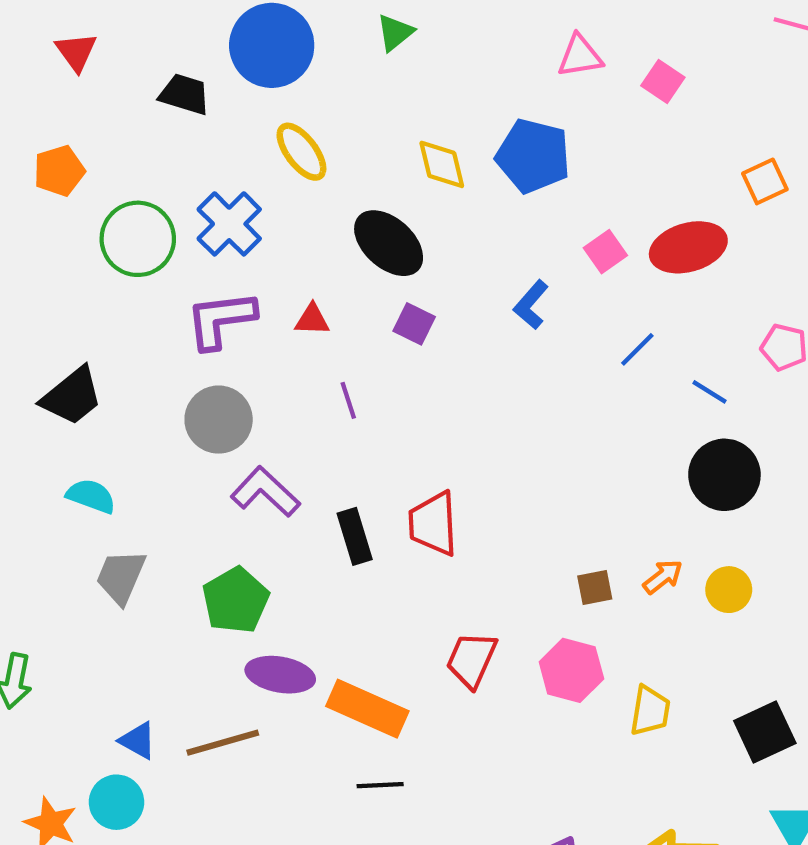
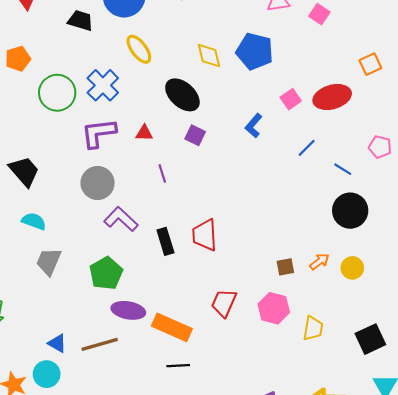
black trapezoid: (72, 396) -> (24, 171), turned -92

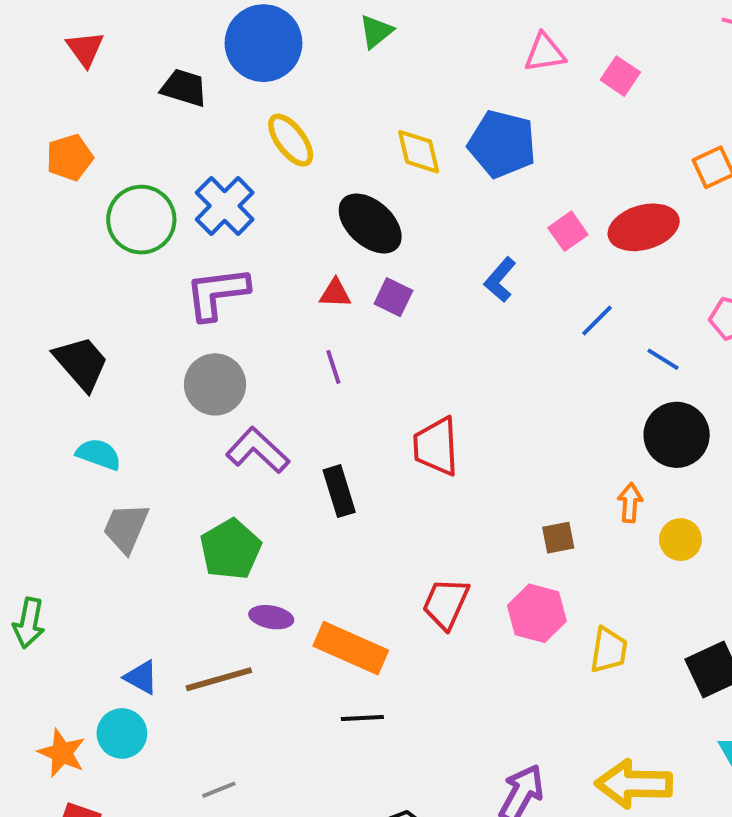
red triangle: (144, 133) -> (335, 293), moved
red trapezoid: (205, 235) -> (436, 446), moved
orange arrow: (319, 262) -> (630, 503), moved, turned -48
purple ellipse: (128, 310) -> (271, 617), size x0.7

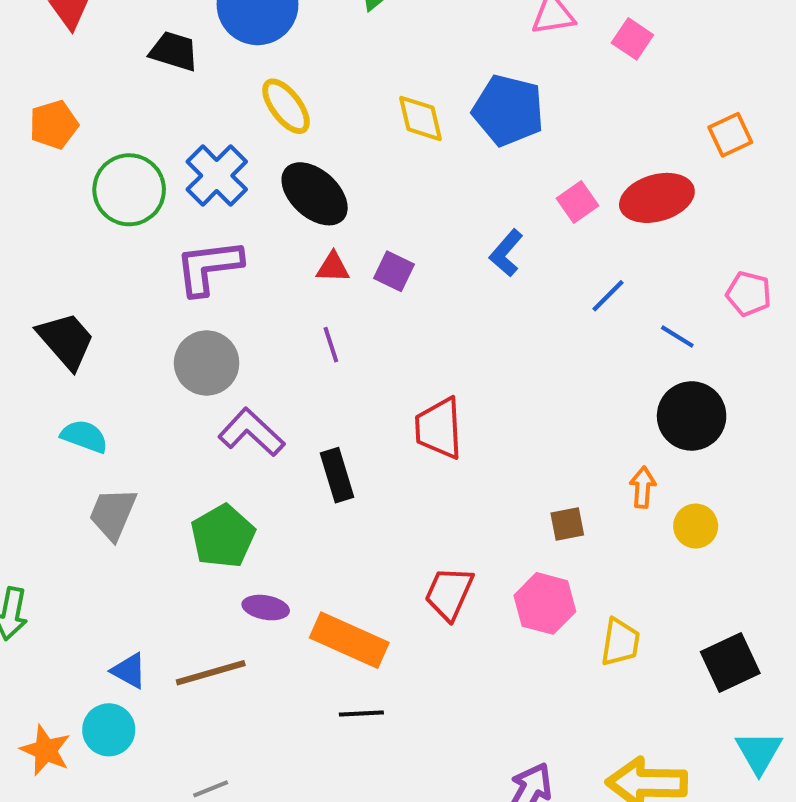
black ellipse: (370, 223) -> (315, 194), moved

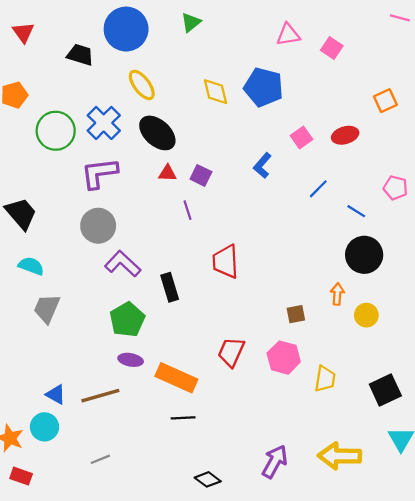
red ellipse: (657, 198) -> (345, 135), size x0.7
purple line: (331, 345) -> (188, 210), moved
green pentagon: (223, 536) -> (127, 320), moved

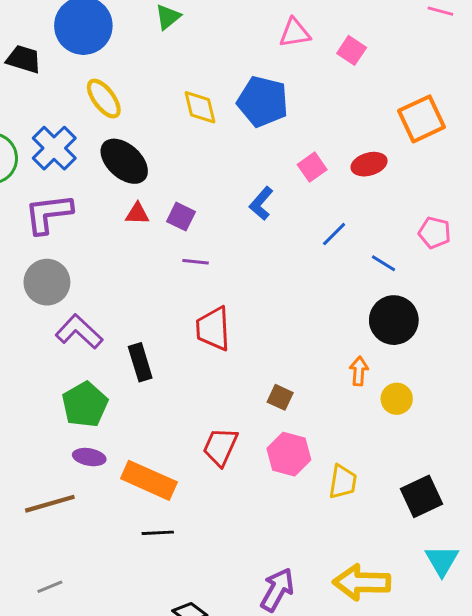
orange square: (385, 101) -> (421, 119), size x1.5
purple line: (188, 210) -> (196, 262), moved, turned -66
brown square: (296, 314) -> (280, 397), moved, turned 36

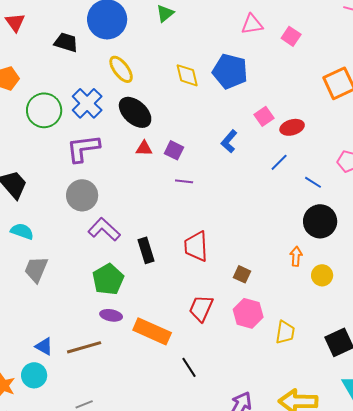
red ellipse: (369, 164) -> (292, 127), moved
red trapezoid: (213, 329) -> (196, 246), moved
black line: (158, 533) -> (189, 367), moved, turned 60

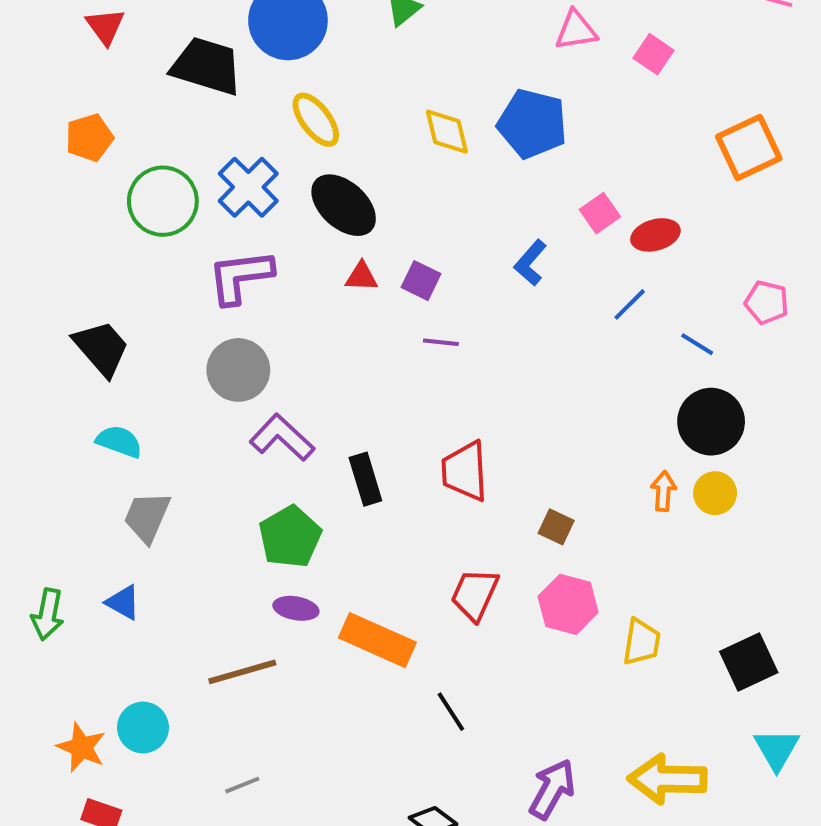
black trapezoid: (66, 42) -> (207, 66), size x1.5
yellow circle: (322, 275) -> (715, 493), moved
blue triangle: (44, 346) -> (123, 602), moved

